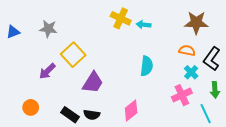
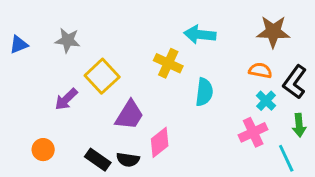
yellow cross: (121, 18) -> (168, 63), moved
cyan arrow: (144, 25) -> (200, 35), size x1.5
pink diamond: (131, 111) -> (160, 142), moved

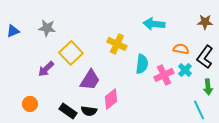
brown star: (273, 32) -> (205, 22), moved, size x0.7
cyan arrow: (200, 35) -> (154, 24), moved
pink cross: (253, 132) -> (164, 75), moved

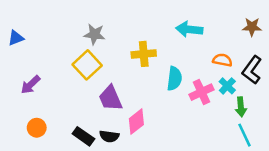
gray star: (47, 28) -> (94, 34), moved
yellow cross: (117, 44) -> (144, 54), turned -30
purple arrow: (46, 69) -> (31, 85), moved
purple trapezoid: (90, 80) -> (110, 98), turned 125
green arrow: (208, 87) -> (241, 107), moved

